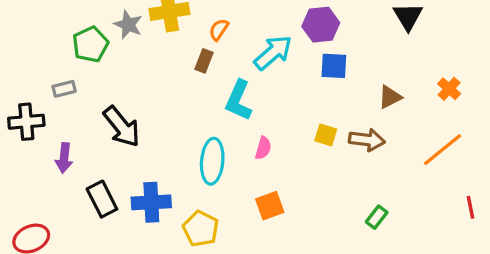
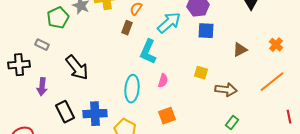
gray rectangle: (64, 89) -> (42, 45), turned 40
brown arrow: (367, 140) -> (226, 90), moved

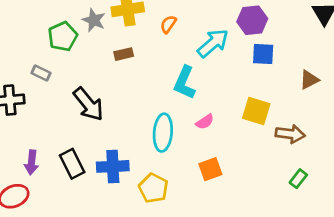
brown rectangle: (127, 28) -> (124, 54), moved, turned 56
yellow square: (201, 73) -> (256, 111), size x1.5
pink semicircle: (163, 81) -> (205, 122), turned 40
purple arrow: (42, 87) -> (32, 162), moved

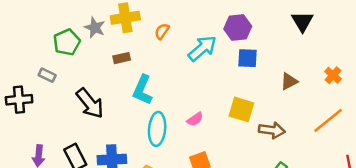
cyan L-shape: (185, 82) -> (142, 90), moved

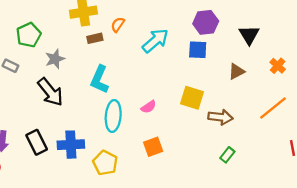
black triangle: (302, 21) -> (249, 35), moved
gray star: (95, 28) -> (55, 59), moved, turned 30
purple hexagon: (238, 28) -> (206, 22), moved
brown rectangle: (122, 58) -> (95, 38), moved

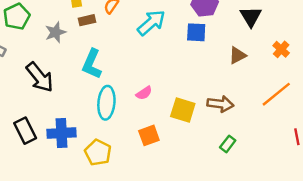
gray star: (55, 59) -> (55, 32), moved
yellow square: (192, 98) -> (183, 110), moved

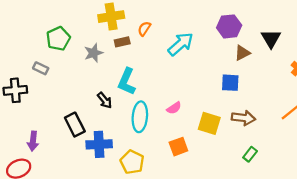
blue square: (196, 32) -> (230, 83), moved
brown triangle: (237, 55) -> (242, 53), moved
black arrow: (40, 77) -> (105, 100), moved, size x0.6
black rectangle: (25, 131) -> (75, 125), moved

